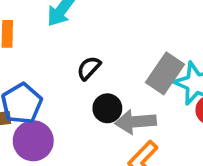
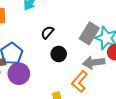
gray arrow: (135, 122) -> (94, 62), moved

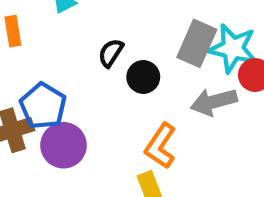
black circle: (59, 54) -> (143, 77), moved
orange L-shape: (80, 82) -> (161, 146), moved

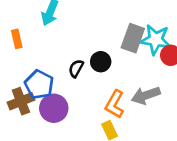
black semicircle: (111, 53) -> (76, 68), moved
gray arrow: (214, 102) -> (146, 95), moved

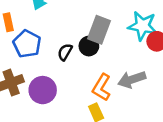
gray rectangle: (133, 38) -> (99, 30), moved
blue pentagon: (39, 84) -> (27, 44), moved

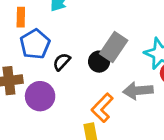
black semicircle: (65, 52) -> (62, 62), moved
gray arrow: (132, 80) -> (138, 91), moved

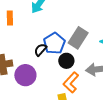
blue pentagon: (35, 44) -> (54, 43), moved
black circle: (99, 62) -> (66, 61), moved

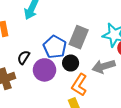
black semicircle: (40, 50) -> (24, 57), moved
purple circle: (25, 75) -> (44, 70), moved

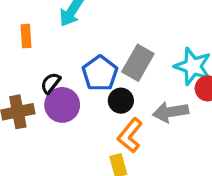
purple circle: (44, 70) -> (62, 105), moved

